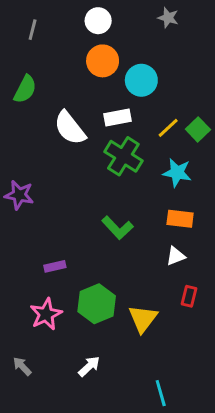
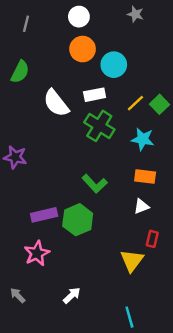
purple rectangle: (55, 266) -> (44, 215), size x1.5
green hexagon: (97, 304) -> (78, 220), moved
yellow triangle: (143, 319) -> (132, 261), moved

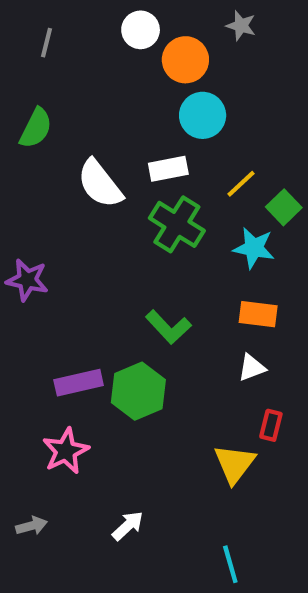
orange circle: (83, 49) -> (185, 60), moved
green square: (159, 104) -> (284, 207), moved
gray arrow: (18, 295) -> (32, 526), turned 119

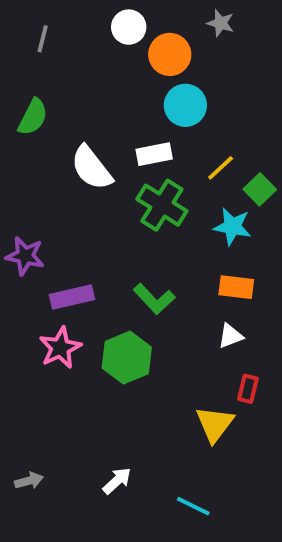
purple rectangle: (79, 383) -> (72, 297), moved
pink star: (66, 451) -> (60, 348), moved
cyan line: (230, 564) -> (193, 506), moved, turned -48

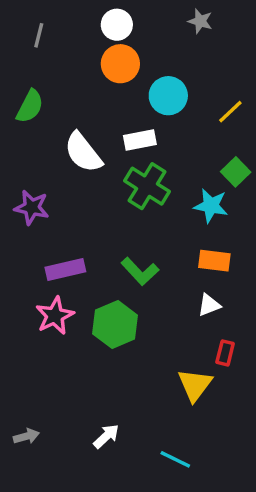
orange circle: (170, 54) -> (120, 64), moved
yellow line: (221, 168) -> (230, 112), moved
purple star: (25, 256) -> (32, 207), moved

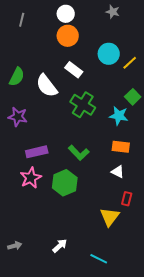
cyan circle: (168, 96) -> (109, 54), moved
green semicircle: (30, 106) -> (17, 77), moved
white rectangle: (140, 140) -> (74, 70), moved, turned 48
white triangle: (209, 305) -> (118, 172), turned 48

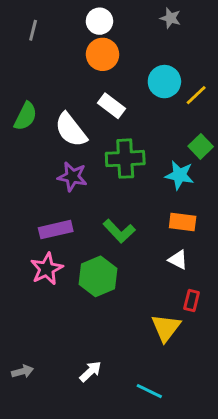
green cross: (83, 105) -> (125, 159), turned -35
purple star: (18, 117) -> (72, 177), moved

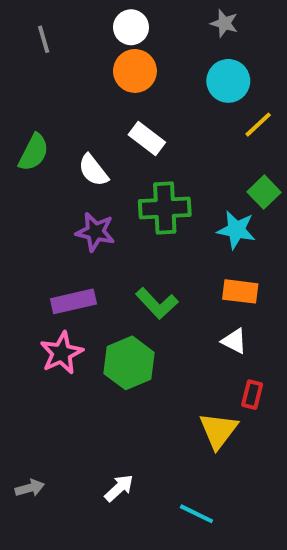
gray line: (33, 30) -> (44, 39), turned -30
cyan circle: (164, 82) -> (228, 81), moved
white semicircle: (71, 130) -> (93, 170), size x0.7

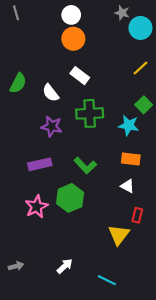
gray line: (44, 39) -> (16, 13), moved
cyan circle: (228, 81) -> (140, 28), moved
pink star: (61, 353) -> (37, 207), moved

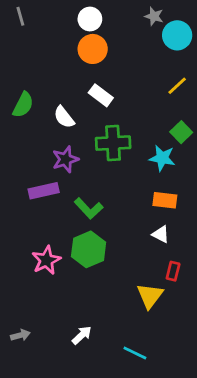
purple star: (52, 126) -> (65, 159), turned -30
purple rectangle: (40, 164) -> (44, 191), moved
green L-shape: (85, 165) -> (89, 208), moved

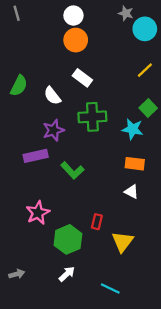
green hexagon: (89, 249) -> (68, 239), moved
red rectangle: (173, 271) -> (97, 222), moved

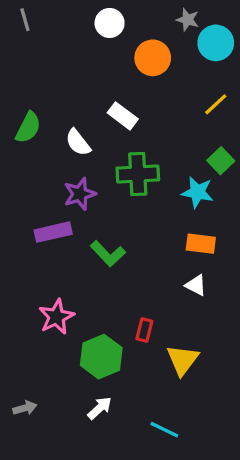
orange circle: (76, 40) -> (153, 58), moved

